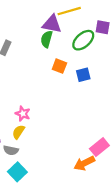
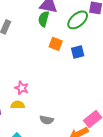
yellow semicircle: (18, 132) -> (18, 105), turned 56
gray semicircle: (11, 150) -> (47, 120), moved

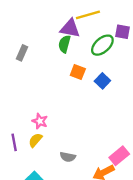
blue square: (78, 52) -> (102, 81), turned -32
yellow semicircle: (18, 105) -> (35, 140), turned -48

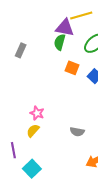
purple line: (14, 142) -> (13, 150), moved
gray semicircle: (68, 157) -> (77, 132), moved

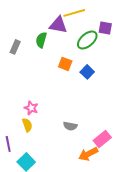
green semicircle: (60, 42) -> (41, 40), moved
yellow semicircle: (33, 131) -> (27, 125), turned 120

